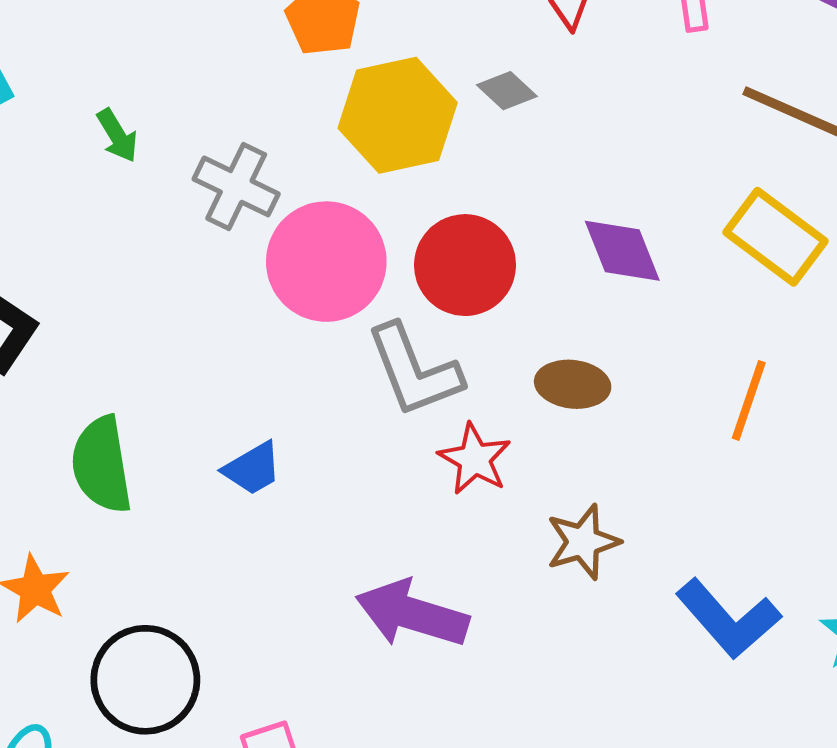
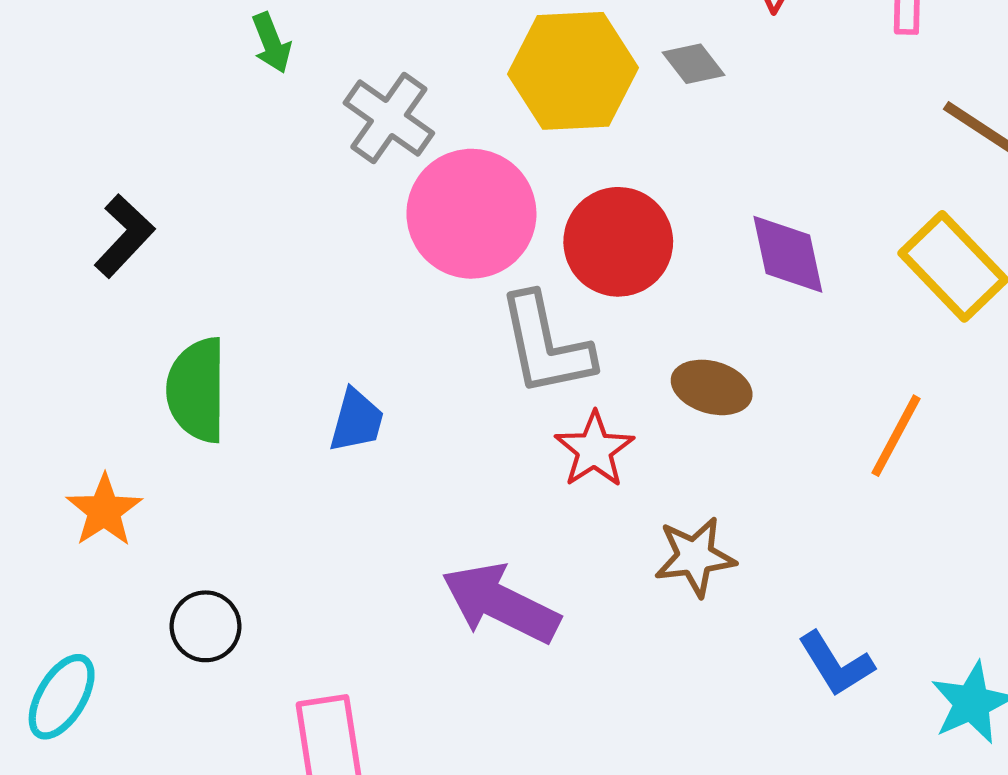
blue trapezoid: (252, 468) -> (356, 421), turned -54
blue L-shape: (728, 619) -> (836, 664), size x0.7
black circle: (145, 680) -> (206, 626), size x0.6

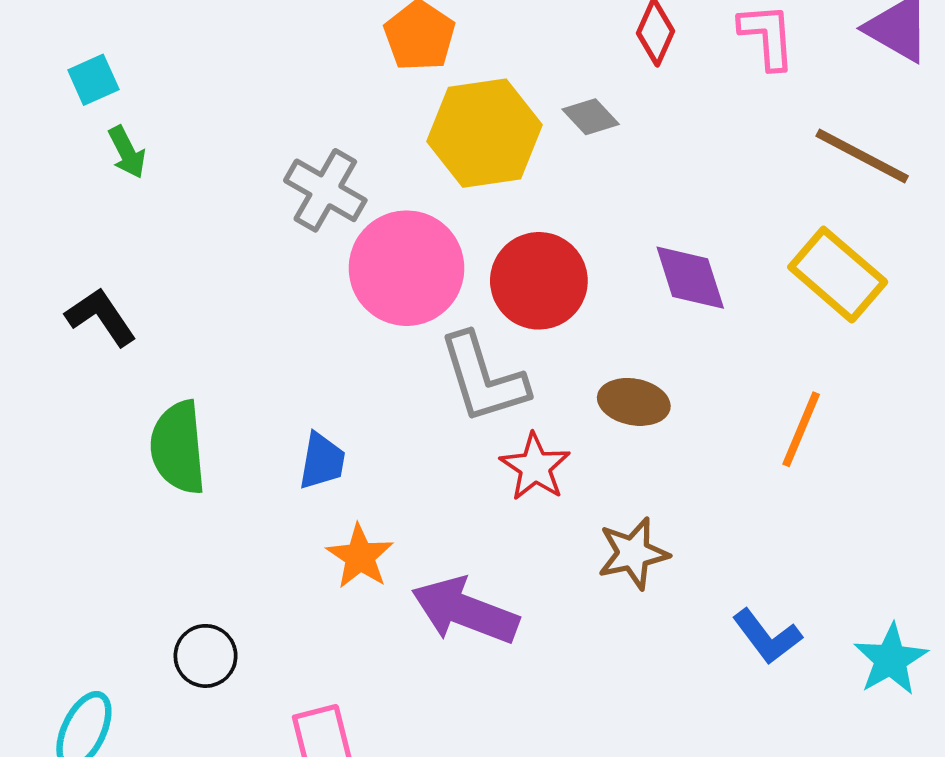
green arrow: (271, 43) -> (127, 152), moved
black L-shape: (124, 236) -> (101, 317), turned -72
orange star: (104, 511) -> (360, 556), moved

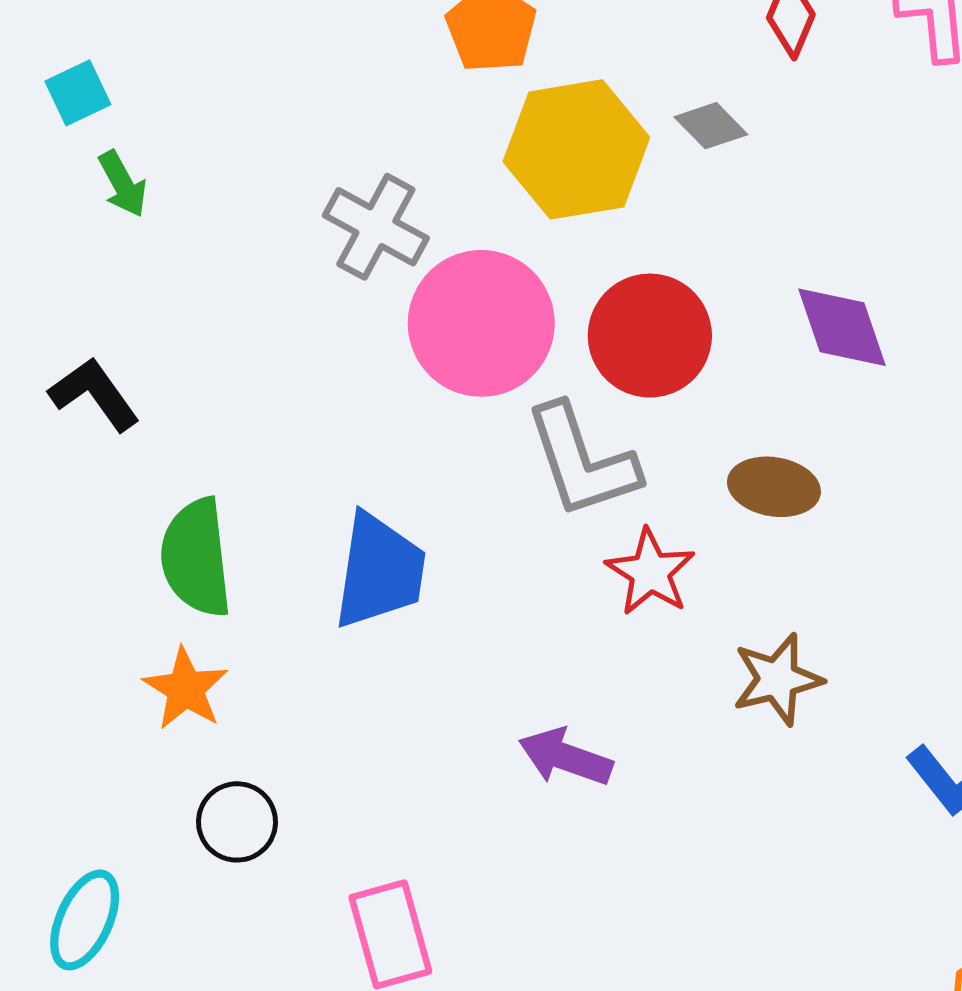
blue trapezoid: (322, 461) -> (379, 571), size x1.6
orange star: (360, 556) -> (185, 689), moved
purple arrow: (465, 611) -> (565, 757), size x0.7

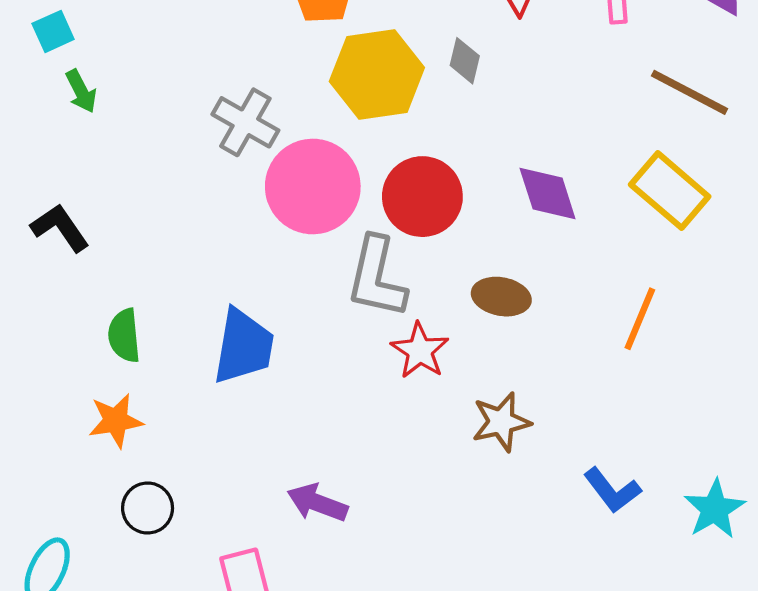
gray diamond: (711, 126) -> (465, 61), turned 57
gray L-shape: (582, 461) -> (377, 277), turned 30
green semicircle: (196, 558) -> (124, 336), size x0.7
orange star: (185, 689) -> (116, 421), turned 30
purple arrow: (565, 757) -> (317, 503), moved

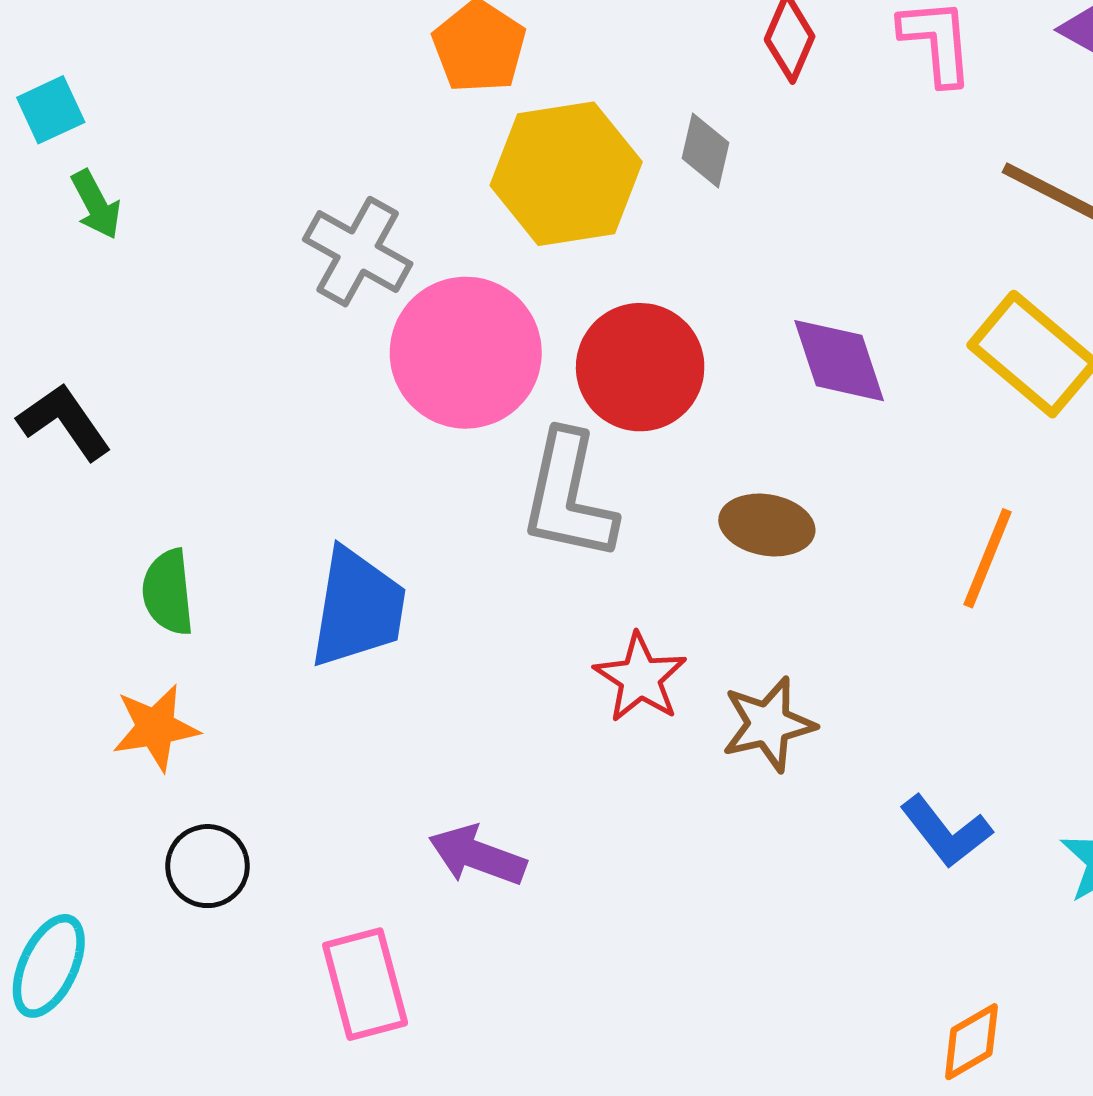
red star: (420, 351) -> (640, 678), moved

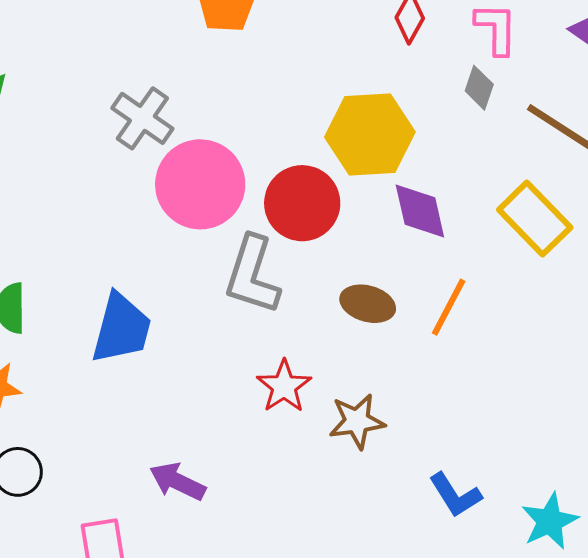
gray diamond: (706, 151) -> (479, 88), moved
yellow hexagon: (566, 174) -> (370, 134), moved
orange line: (988, 558) -> (449, 307), moved

